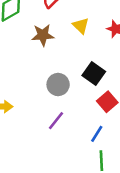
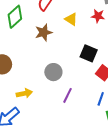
gray circle: (58, 85) -> (53, 72), moved

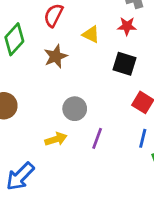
black square: (89, 53) -> (124, 64), moved
yellow arrow: (24, 93) -> (56, 139), moved

